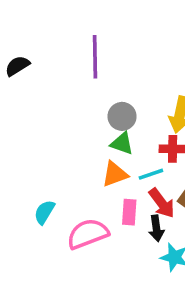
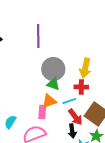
gray circle: (122, 116) -> (53, 69), size x1.5
pink rectangle: (129, 212) -> (42, 112), moved

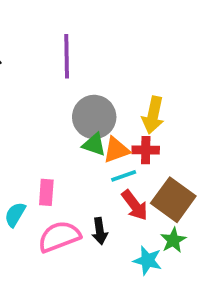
orange triangle: (49, 101) -> (116, 150), moved
pink rectangle: (42, 112) -> (46, 192), moved
black arrow: (72, 131) -> (100, 231), moved

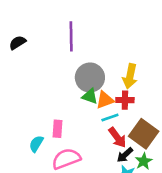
black arrow: (100, 231) -> (125, 155), moved, turned 56

